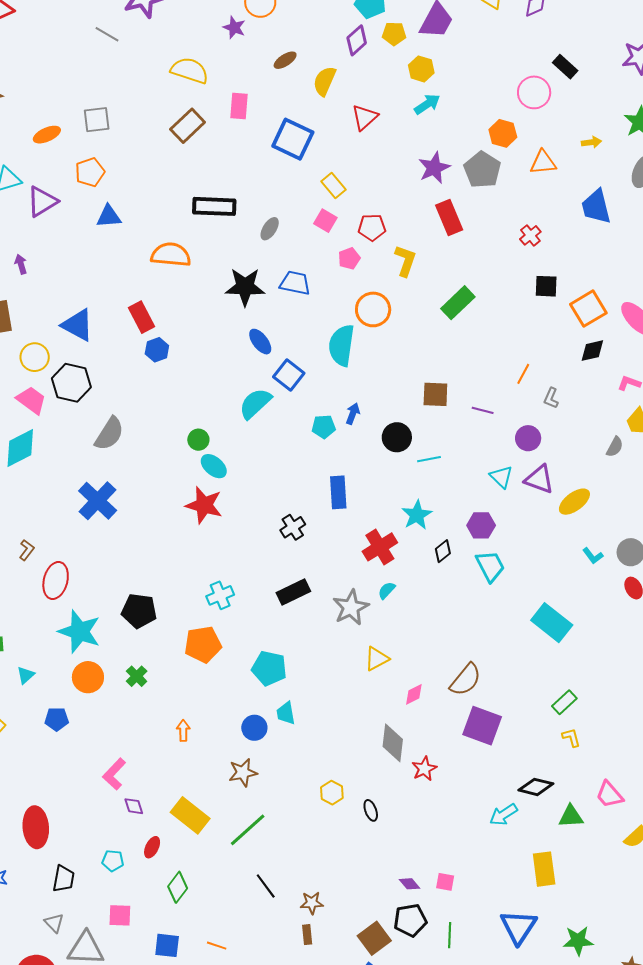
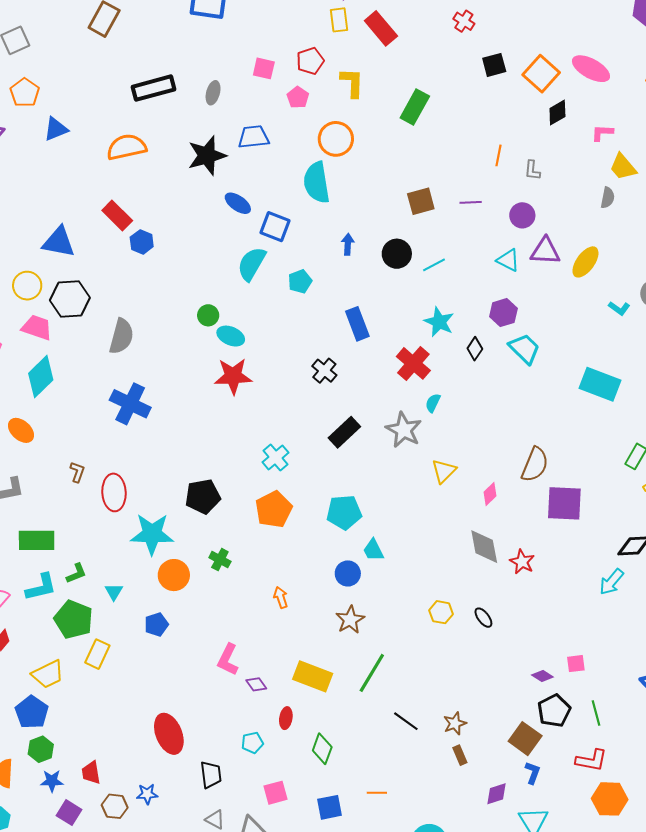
yellow rectangle: (334, 185) -> (339, 20), moved, turned 50
cyan pentagon: (324, 427) -> (300, 281), moved

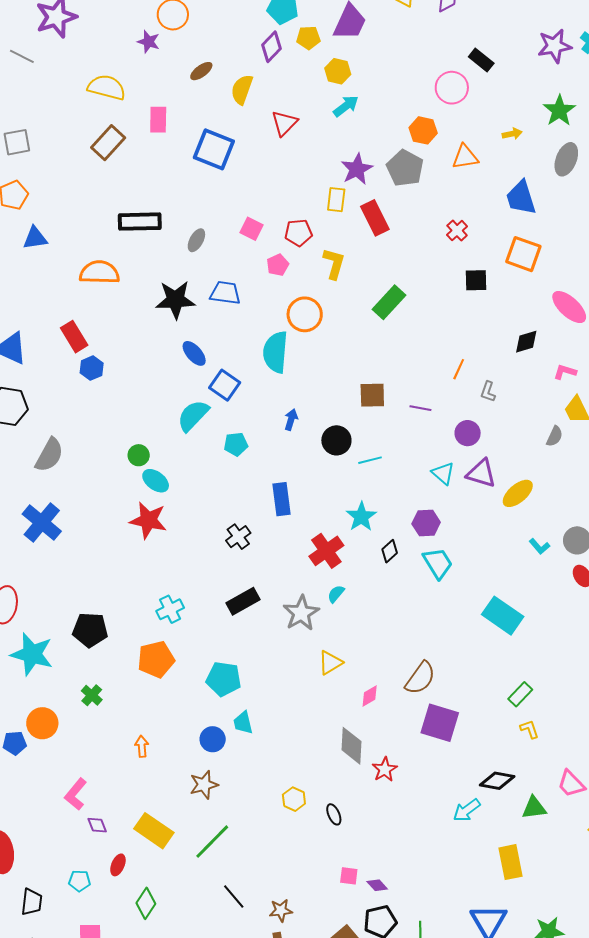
orange square: (541, 74) -> (523, 254), moved, turned -36
orange circle: (174, 575) -> (42, 723), moved
pink square: (576, 664) -> (349, 876), moved

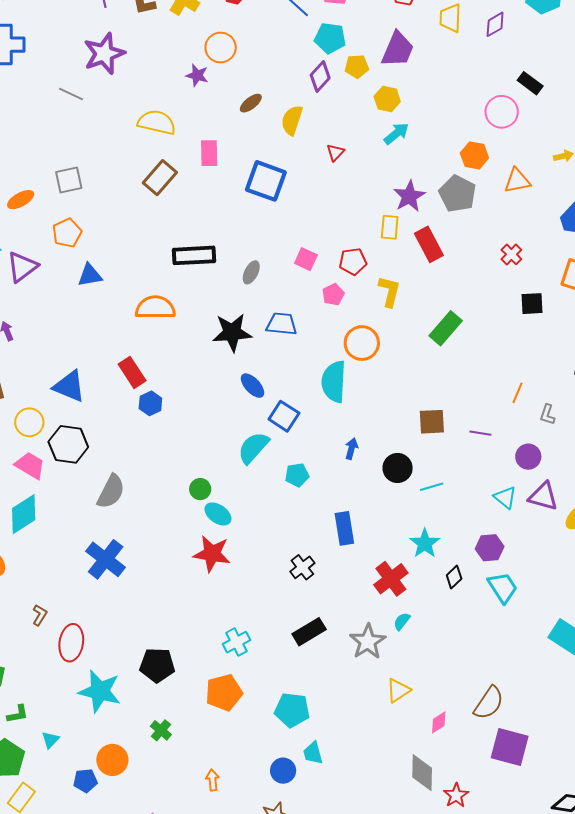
red triangle: (284, 123) -> (335, 152), size x0.7

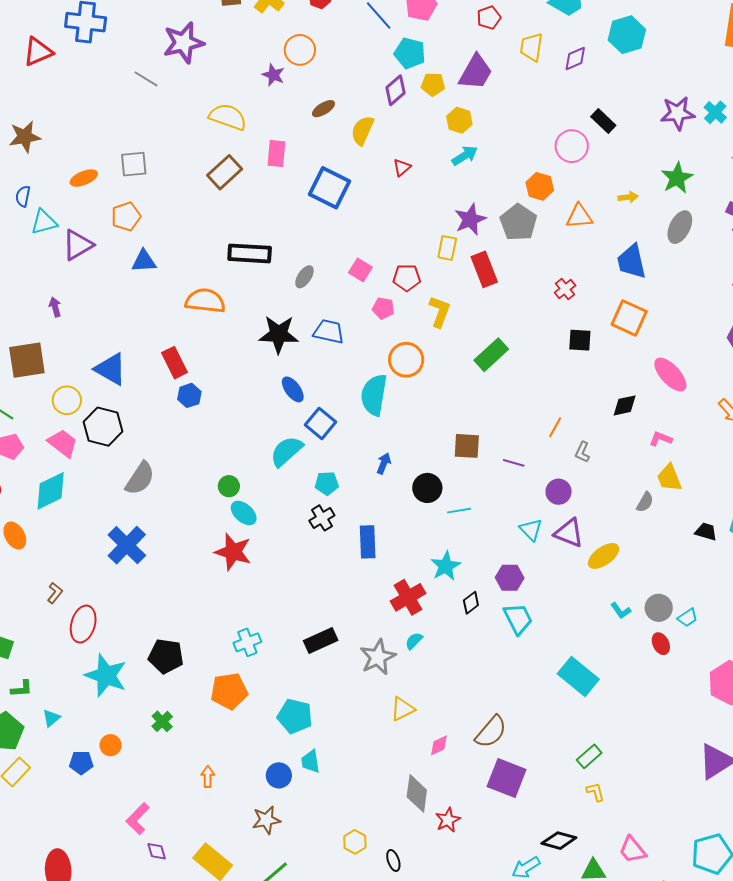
pink pentagon: (333, 295) -> (383, 308), turned 30
black cross: (302, 567) -> (322, 518), moved
orange circle: (112, 760) -> (111, 745), size x0.7

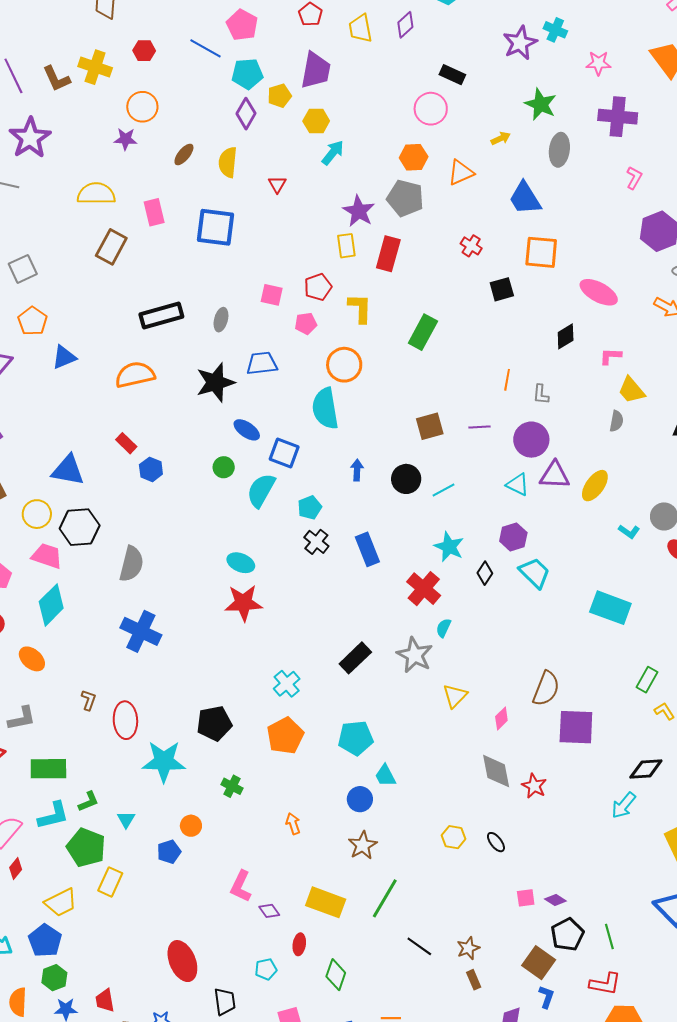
red rectangle: (484, 269) -> (388, 254), turned 56
red rectangle: (175, 363) -> (126, 443), size x0.7
green circle: (229, 486) -> (224, 467), moved
purple circle: (559, 492) -> (531, 440), size x1.4

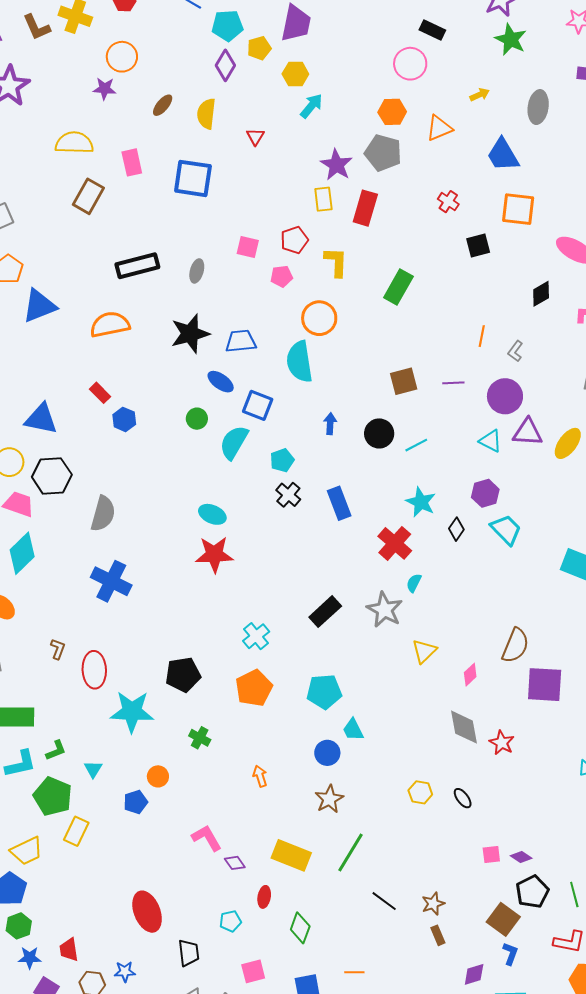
green star: (541, 104) -> (511, 39), moved
blue triangle: (64, 357) -> (39, 306), size x1.4
blue trapezoid: (262, 363) -> (241, 341), moved
gray L-shape: (541, 394) -> (515, 351), turned 30
pink L-shape: (241, 886) -> (207, 838), turned 124

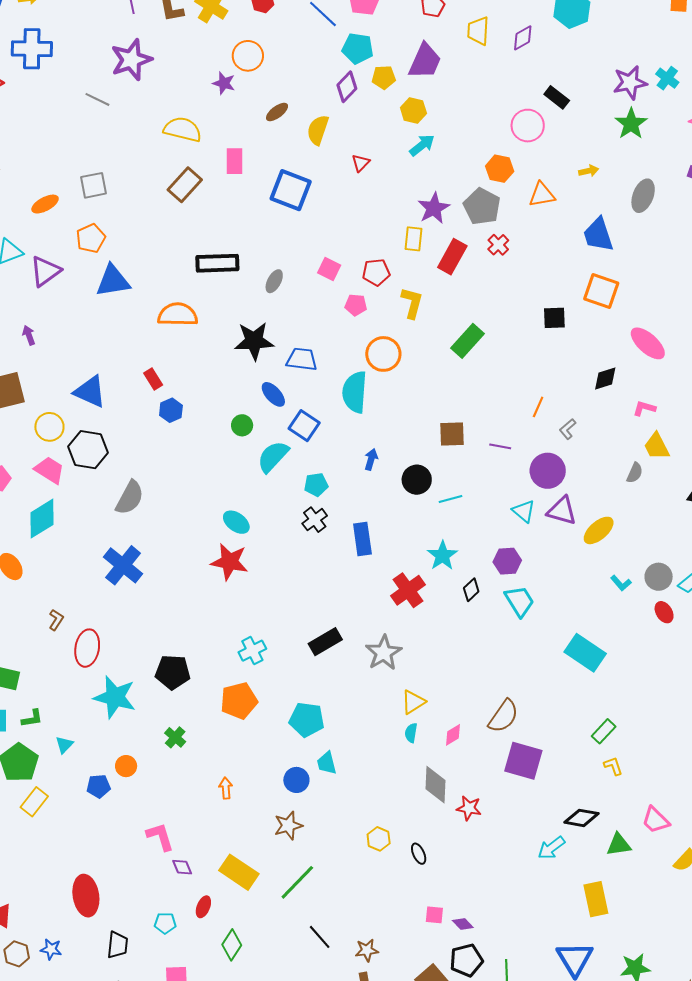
red cross: (448, 202) -> (498, 245), moved
cyan semicircle: (414, 583) -> (411, 733), moved, turned -30
red star: (502, 743) -> (469, 808), turned -30

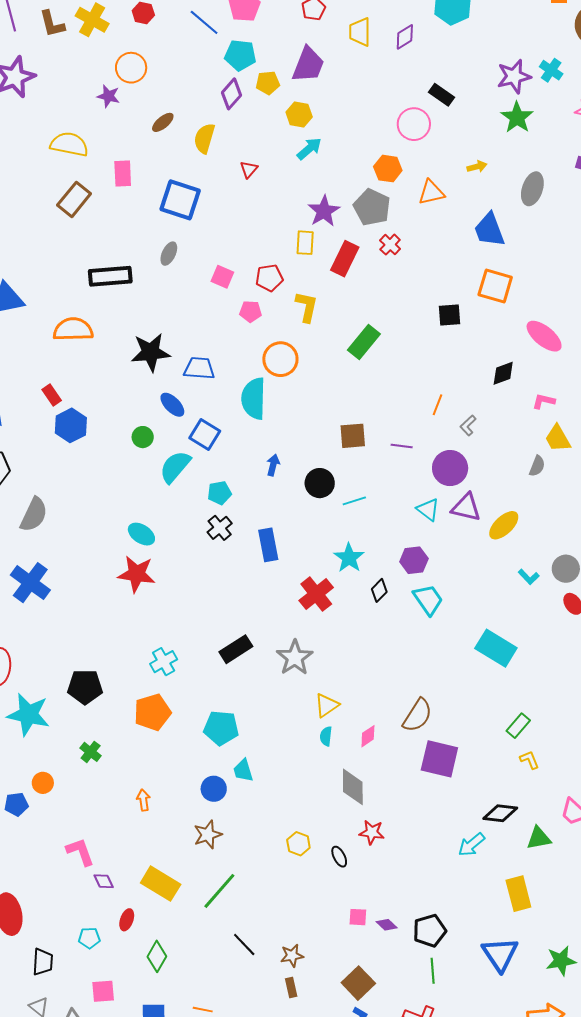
gray ellipse: (274, 281) -> (169, 254), moved
blue hexagon: (171, 410) -> (71, 425), size x1.4
red star: (469, 808) -> (372, 832), moved
black pentagon: (466, 960) -> (430, 931), moved

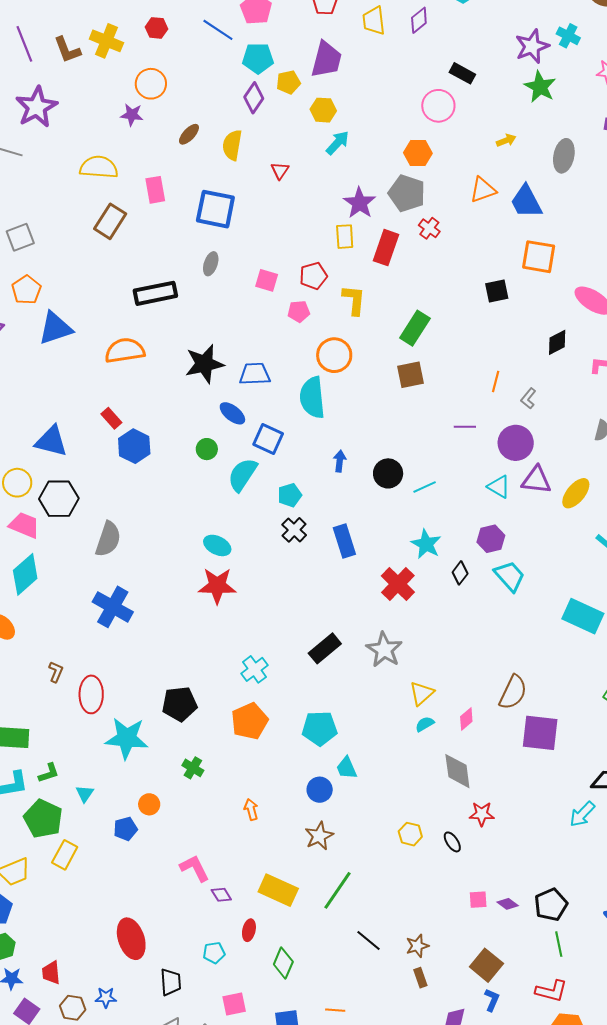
orange triangle: (431, 193) -> (483, 190), moved
brown square: (353, 436) -> (411, 375), moved
cyan semicircle: (326, 736) -> (425, 724), turned 60

